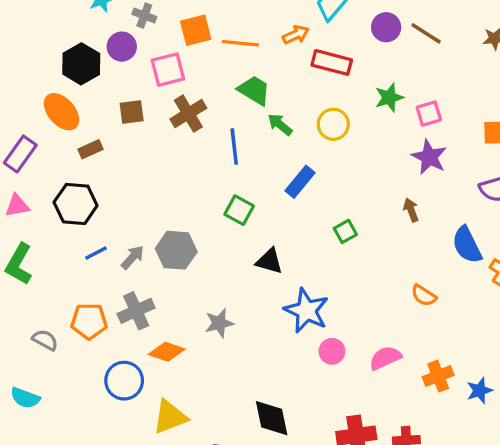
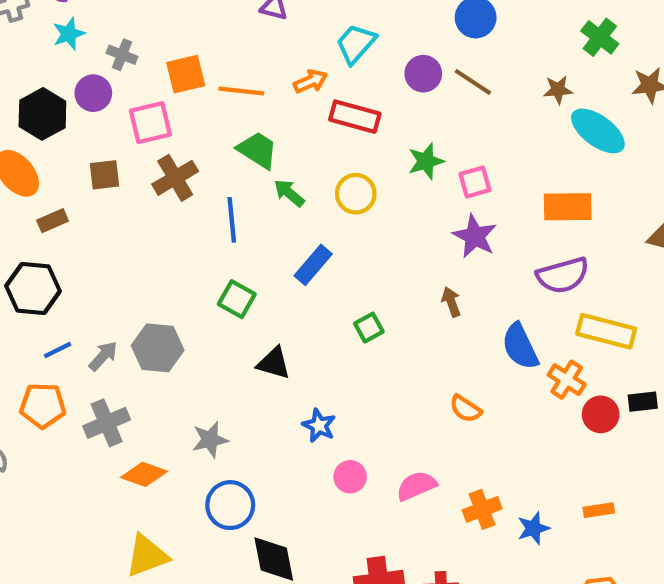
blue star: (306, 311) -> (319, 425), size x0.6
orange pentagon: (89, 321) -> (43, 406), moved
blue circle: (124, 381) -> (230, 505), moved

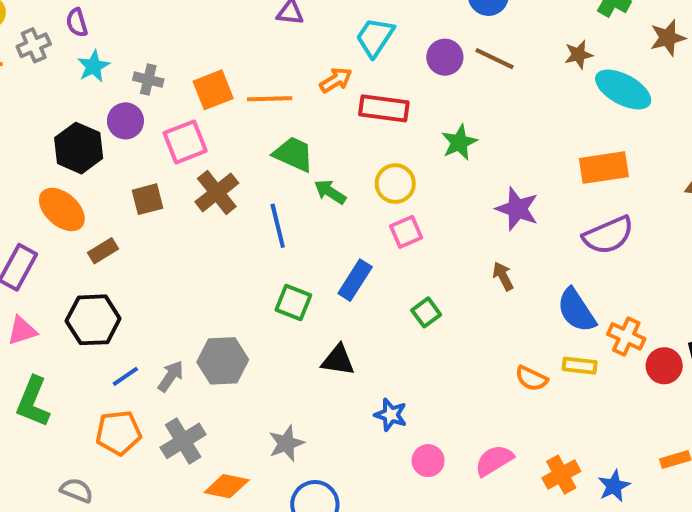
pink square: (475, 182) -> (406, 232), moved
blue rectangle: (313, 265) -> (355, 280), moved
yellow rectangle: (606, 331) -> (580, 366), moved, size x0.6

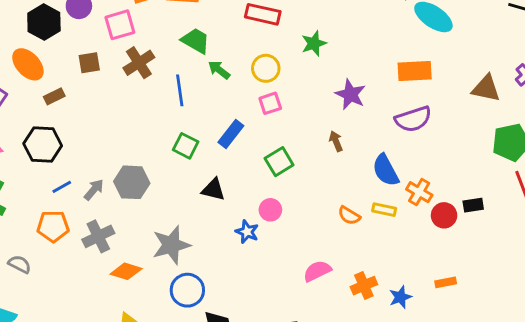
green square: (426, 312) -> (279, 162), size x1.4
gray star: (286, 443) -> (171, 245), size x1.5
pink circle: (428, 461) -> (270, 210), moved

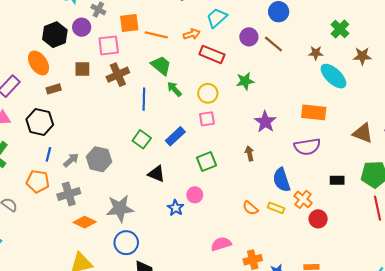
blue line: (62, 187) -> (48, 154), turned -56
black rectangle: (473, 205) -> (337, 180), moved

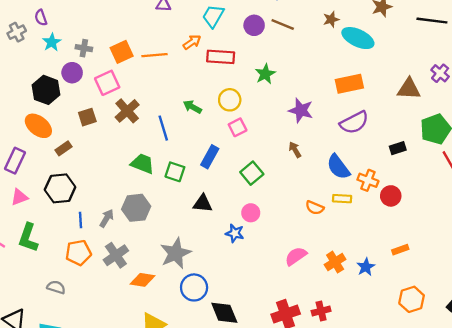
green trapezoid: (161, 66) -> (142, 164), moved

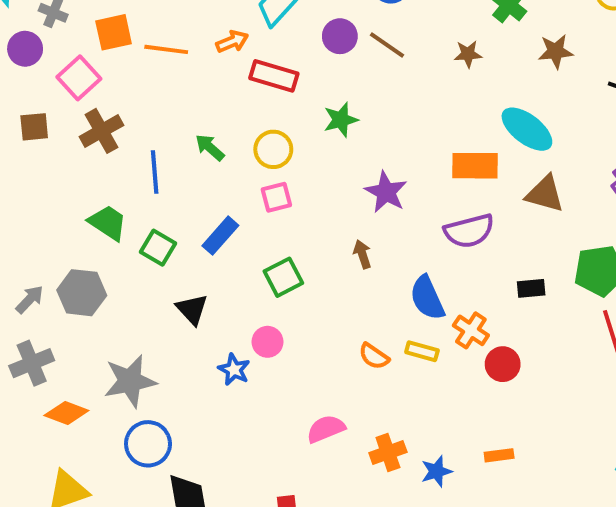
cyan ellipse: (358, 38) -> (527, 129), moved
pink square: (107, 83) -> (79, 78), turned -30
brown triangle: (409, 89) -> (545, 194), moved
black triangle: (203, 203) -> (192, 309), turned 30

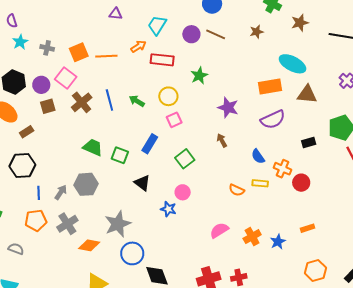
purple circle: (25, 49) -> (41, 85), moved
blue line: (155, 172) -> (109, 100), moved
blue semicircle: (427, 298) -> (258, 156), size x0.7

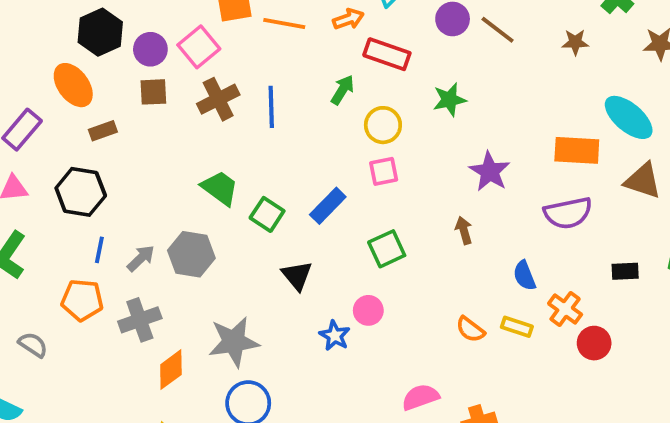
green arrow: (137, 101) -> (343, 90), moved, turned 77
orange diamond: (89, 245) -> (171, 370), turned -60

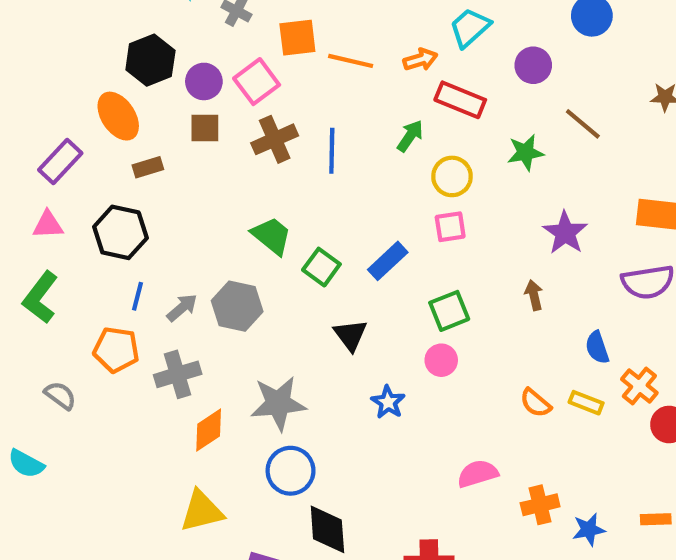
brown line: (498, 30) -> (583, 124), moved
pink circle: (368, 310) -> (441, 360), moved

